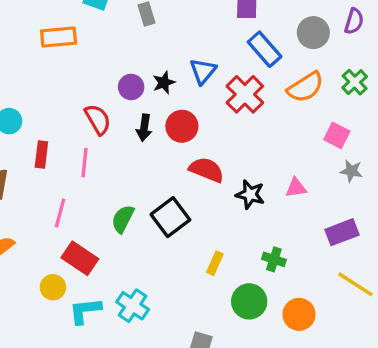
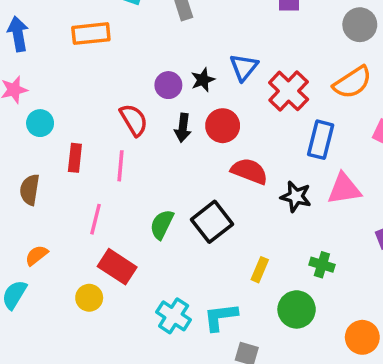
blue rectangle: (265, 49) -> (321, 140), moved, turned 56
pink triangle: (296, 188) -> (344, 189), size x1.5
cyan L-shape: (85, 311) -> (220, 317), moved
orange circle: (299, 314) -> (362, 337), moved

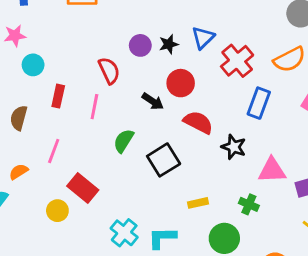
black arrow: (183, 128) -> (153, 101), moved, turned -70
pink triangle: (344, 189) -> (272, 170), moved
pink line: (95, 219) -> (54, 151), moved
green semicircle: (162, 224) -> (124, 141), moved
yellow rectangle: (260, 270) -> (198, 203), turned 48

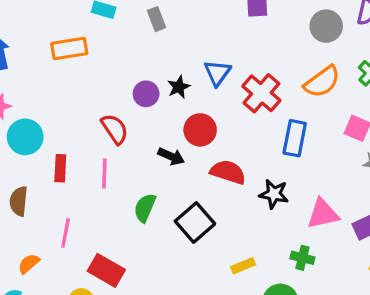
cyan circle: (33, 65) -> (25, 137), size x1.4

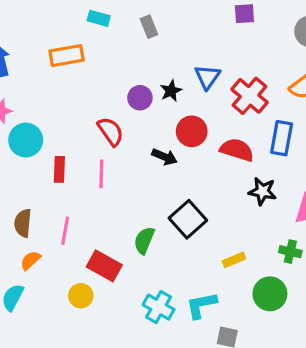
red semicircle: (228, 172) -> (237, 150), moved
brown semicircle: (19, 201) -> (23, 223), moved
green semicircle: (145, 208) -> (144, 240), moved

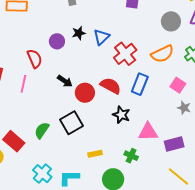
black star: (171, 91) -> (79, 33), moved
red circle: (192, 131) -> (85, 93), moved

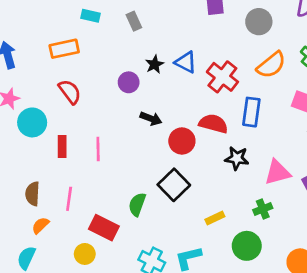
gray circle: (171, 21) -> (259, 22), moved
blue triangle: (101, 37) -> (186, 62), turned -36
red semicircle: (35, 59) -> (70, 92), moved
black arrow: (65, 81) -> (151, 119), moved
green cross: (131, 156) -> (263, 209), turned -32

